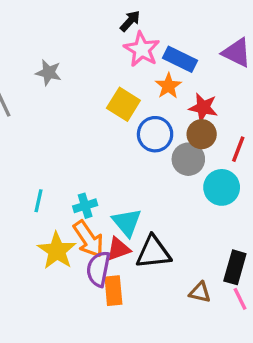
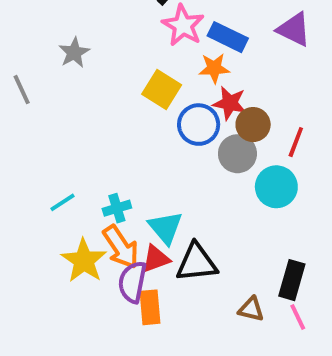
gray star: (49, 73) -> (74, 53), turned 30
orange star: (168, 86) -> (214, 68), turned 30
red star: (203, 108) -> (230, 103), moved
cyan line: (39, 201) -> (62, 202), turned 45

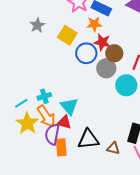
gray star: (74, 53) -> (37, 25), moved
cyan line: (62, 202) -> (21, 103), moved
red triangle: (156, 259) -> (64, 122), turned 35
black triangle: (197, 263) -> (88, 139), moved

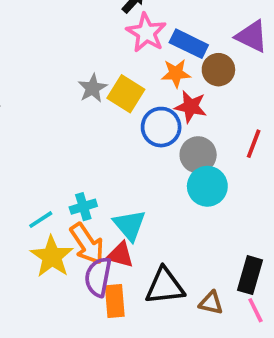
gray star: (37, 25) -> (93, 88), moved
brown circle: (114, 53) -> (218, 70), moved
cyan circle: (126, 85) -> (207, 186), moved

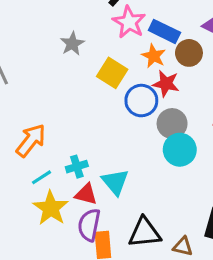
orange star: (176, 73) -> (154, 56), turned 30
gray star: (93, 88) -> (72, 44), moved
orange arrow: (87, 244) -> (31, 140), moved, turned -108
red triangle: (120, 255) -> (86, 194), moved

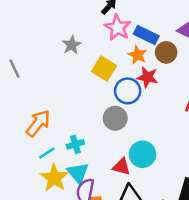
gray circle: (172, 124) -> (115, 118), moved
cyan circle: (180, 150) -> (142, 154), moved
cyan triangle: (115, 182) -> (78, 173), moved
red triangle: (86, 194) -> (121, 167), moved

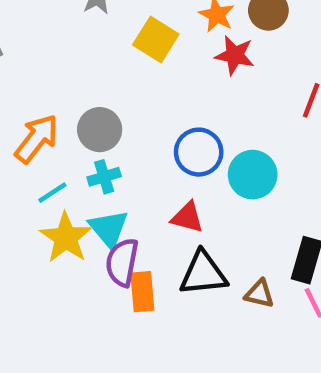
blue circle: (128, 91) -> (199, 152), moved
gray circle: (115, 118) -> (100, 130), moved
cyan circle: (142, 154) -> (253, 175), moved

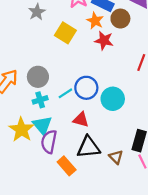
cyan line: (52, 193) -> (65, 93), moved
orange rectangle: (142, 292) -> (67, 166), moved, turned -36
brown triangle: (259, 294) -> (116, 157), turned 32

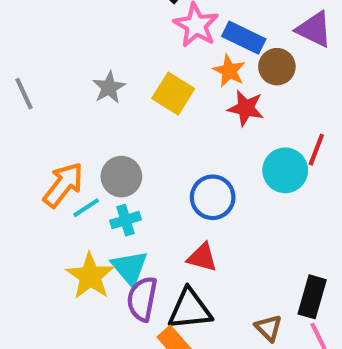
gray star: (37, 12) -> (109, 87), moved
cyan line: (65, 93) -> (86, 208), moved
cyan circle: (113, 99) -> (285, 170), moved
black triangle: (89, 147) -> (190, 309), moved

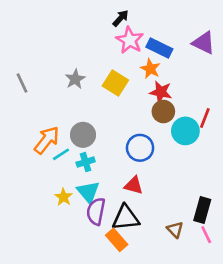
brown circle: (277, 67) -> (163, 112), moved
yellow star: (90, 276) -> (64, 197), size x0.6

